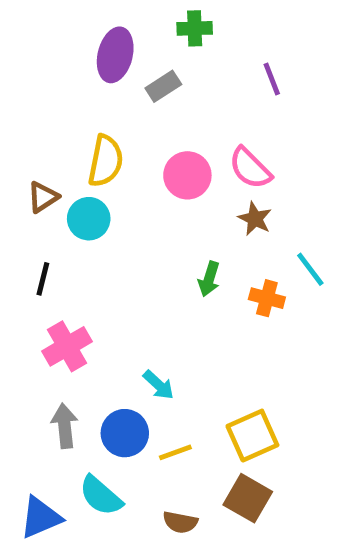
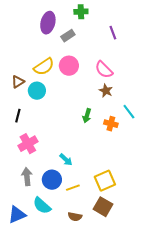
yellow semicircle: (106, 161) -> (44, 67), turned 45
pink circle: (187, 175) -> (69, 66), moved

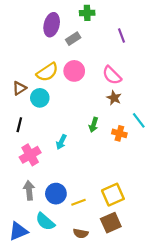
cyan arrow: (66, 160) -> (61, 142), moved, turned 72
brown square: (103, 207) -> (111, 223), turned 36

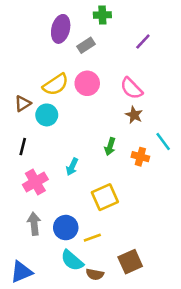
purple line: (122, 35) -> (143, 42), turned 64
yellow square: (113, 195) -> (105, 197), moved
cyan semicircle: (45, 222) -> (72, 260), moved

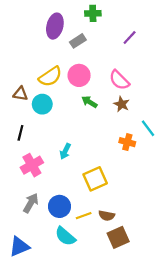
brown triangle: (23, 104) -> (20, 94), turned 42
green arrow: (110, 147) -> (89, 102), moved, turned 105
gray arrow: (34, 224) -> (31, 203), turned 36
brown semicircle: (95, 274) -> (107, 216), moved

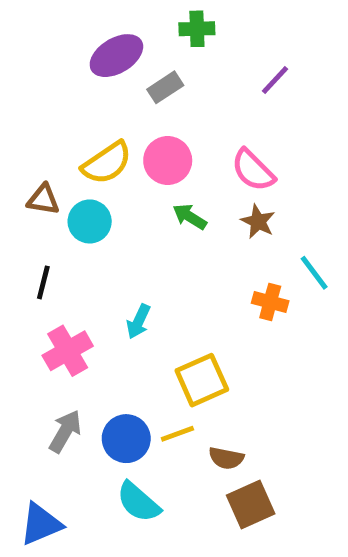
purple ellipse: (55, 26) -> (116, 56), turned 45
yellow line: (84, 216) -> (177, 434), moved

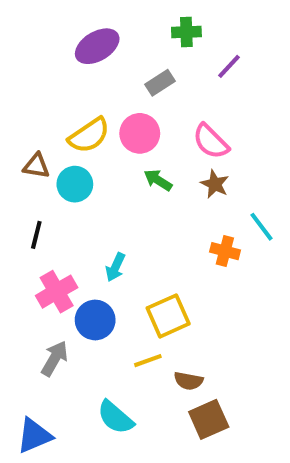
green cross: (197, 29) -> (186, 32), moved
gray rectangle: (165, 87) -> (160, 83), moved
blue circle: (126, 439) -> (95, 320), moved

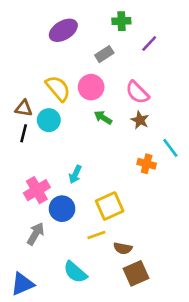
yellow semicircle: (89, 135) -> (58, 88), turned -96
black line: (36, 235) -> (24, 133), moved

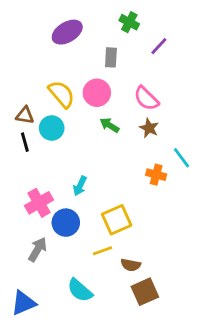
green cross: (121, 21) -> (129, 22), turned 30
gray rectangle: (104, 54) -> (111, 57), turned -54
black line: (24, 133) -> (25, 142), turned -30

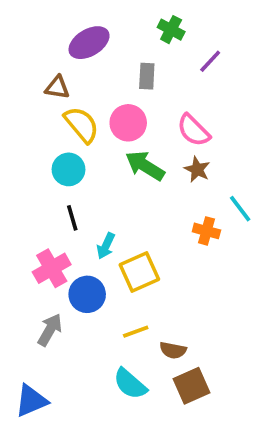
brown triangle: (25, 115) -> (57, 87), moved
green arrow: (110, 125) -> (145, 166), size x1.5
black line: (25, 142) -> (72, 218), moved
yellow square: (117, 220) -> (139, 272), moved
cyan semicircle: (80, 290) -> (130, 384), moved

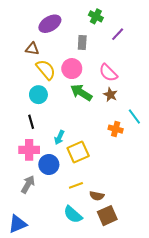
black line: (72, 218) -> (31, 122), moved
pink cross: (52, 268) -> (29, 150), turned 30

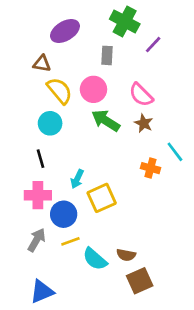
green cross: (96, 16) -> (125, 21), size x1.5
yellow line: (76, 185) -> (70, 241), moved
cyan semicircle: (73, 215) -> (95, 259), moved
blue triangle: (18, 224) -> (42, 292), moved

